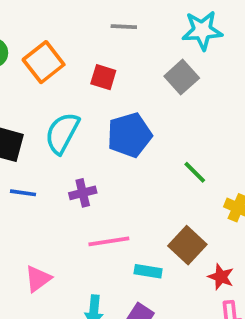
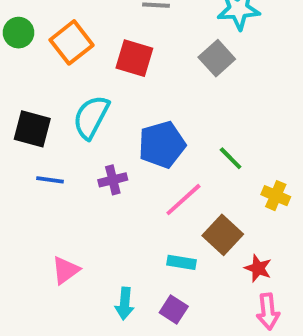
red square: (103, 77) -> (134, 58), size x1.4
blue pentagon: (129, 135) -> (162, 145), moved
pink line: (109, 241) -> (183, 200), moved, turned -33

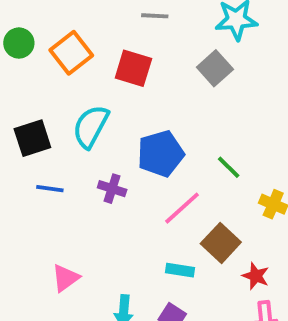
black square: (32, 129) -> (32, 138), turned -33
purple cross: (113, 180) -> (112, 189), turned 32

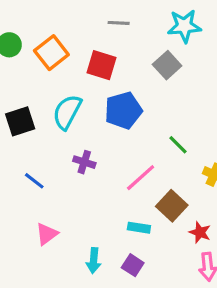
blue pentagon: (161, 154) -> (123, 110), moved
blue line: (50, 189) -> (34, 181), moved, turned 30

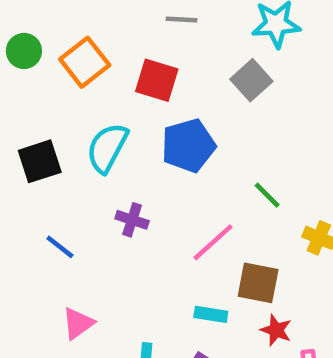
brown square: (172, 206) -> (258, 283), turned -32
red star: (200, 232) -> (276, 330), moved

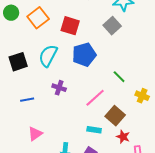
blue line: (60, 247) -> (27, 100), turned -48
brown square: (258, 283) -> (115, 116), turned 30

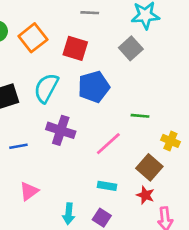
green line: (119, 77) -> (140, 116), turned -40
purple cross: (59, 88) -> (61, 130), size x1.5
brown square: (115, 116) -> (149, 167), moved

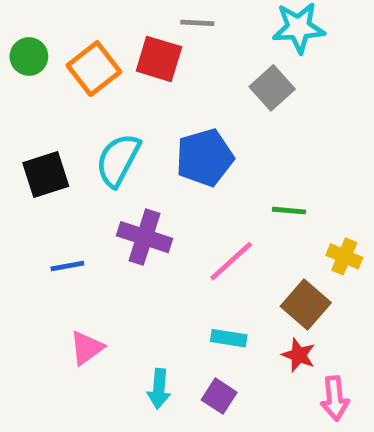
red square: (75, 48) -> (159, 59), moved

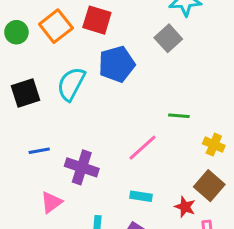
green circle: (29, 57) -> (16, 32), moved
blue pentagon: (205, 158) -> (117, 64), moved
purple cross: (144, 237) -> (82, 167), moved
brown square: (306, 305) -> (209, 186), moved

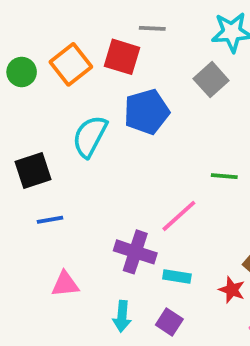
black square: (26, 93) -> (33, 170), moved
purple cross: (82, 167) -> (135, 252), moved
pink triangle: (51, 202) -> (65, 284), turned 30

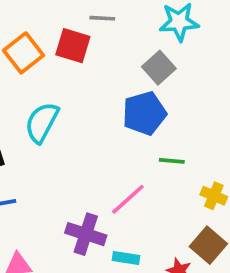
blue pentagon: (147, 112) -> (144, 113), moved

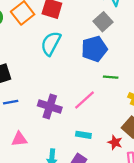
cyan semicircle: (42, 122) -> (51, 43), moved
purple cross: (86, 234) -> (50, 106), moved

